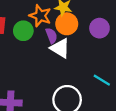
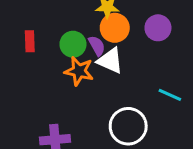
orange star: (40, 16) -> (79, 71), moved
green circle: (23, 31) -> (73, 44), moved

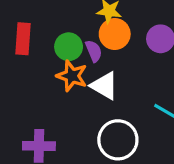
red rectangle: (30, 41) -> (23, 39), size x1.4
white triangle: (110, 61) -> (104, 86), moved

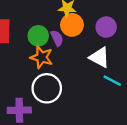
white triangle: (104, 86) -> (99, 57), moved
white circle: (118, 140) -> (47, 88), moved

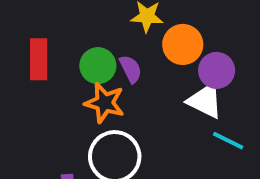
orange circle: (72, 25) -> (183, 44), moved
purple circle: (106, 27) -> (217, 70), moved

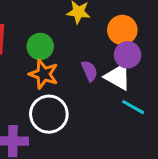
orange circle: (183, 44) -> (122, 30), moved
purple semicircle: (131, 69) -> (90, 71), moved

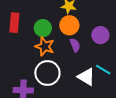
orange circle: (122, 30) -> (69, 25), moved
white triangle: (118, 77) -> (86, 77), moved

